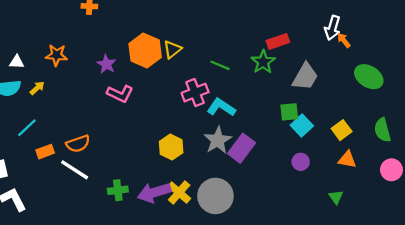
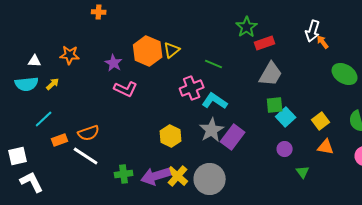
green star: (263, 62) -> (247, 27), moved
gray trapezoid: (305, 77) -> (271, 74), moved
green triangle: (336, 197) -> (303, 172), moved

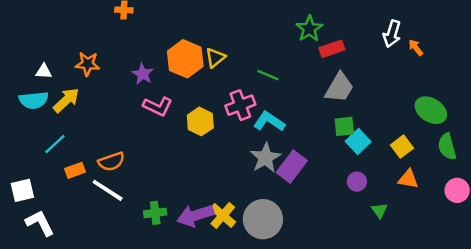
orange arrow: (323, 42) -> (416, 48), moved
green ellipse: (345, 74) -> (431, 110), moved
yellow arrow: (53, 84) -> (66, 100), size x1.6
yellow hexagon: (171, 136) -> (200, 121), moved

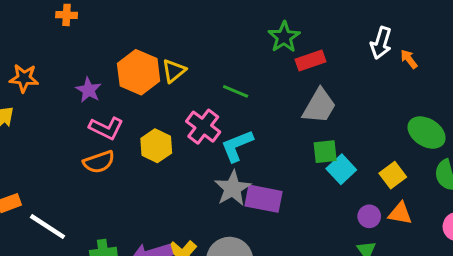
pink cross: (240, 105) -> (203, 127), turned -32
cyan L-shape: (269, 121) -> (237, 146), turned -56
orange semicircle: (111, 162) -> (99, 162), moved
purple rectangle: (292, 167) -> (263, 199), turned 64
purple circle: (357, 182) -> (369, 216), moved

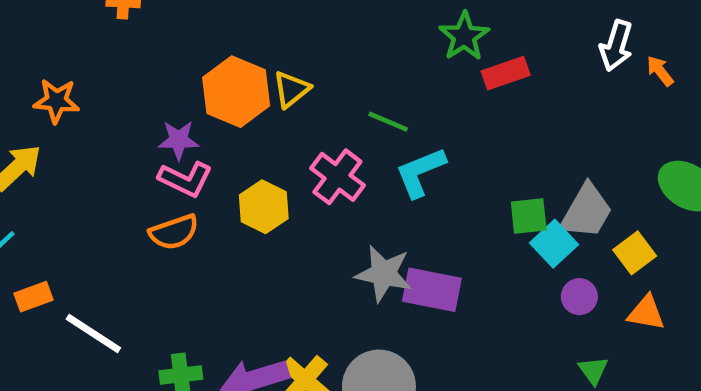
purple star: (89, 90) -> (179, 140), moved, turned -30
gray trapezoid: (319, 106) -> (586, 211), moved
cyan L-shape: (237, 146) -> (420, 172), moved
gray star: (233, 188) -> (384, 274), turned -30
purple circle: (369, 216) -> (579, 297), moved

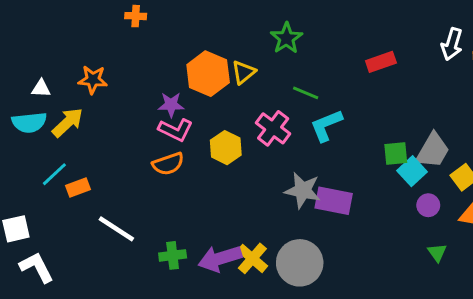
green star: (464, 36) -> (286, 38), moved
orange rectangle: (33, 297) -> (78, 187), moved

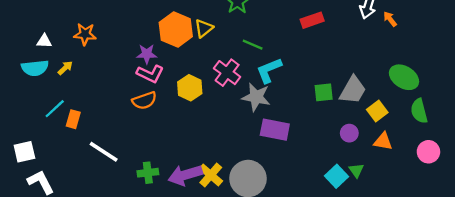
yellow arrow: (68, 122) -> (65, 68), size x0.6
cyan square: (412, 171) -> (336, 176), moved
orange rectangle: (78, 187) -> (73, 119), turned -54
gray star: (303, 190) -> (256, 97), moved

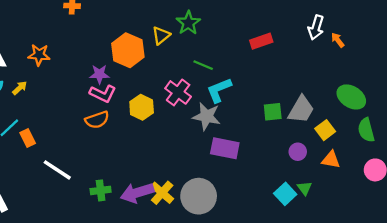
yellow triangle: (204, 28) -> (161, 35), moved
orange rectangle: (73, 119) -> (28, 138), turned -42

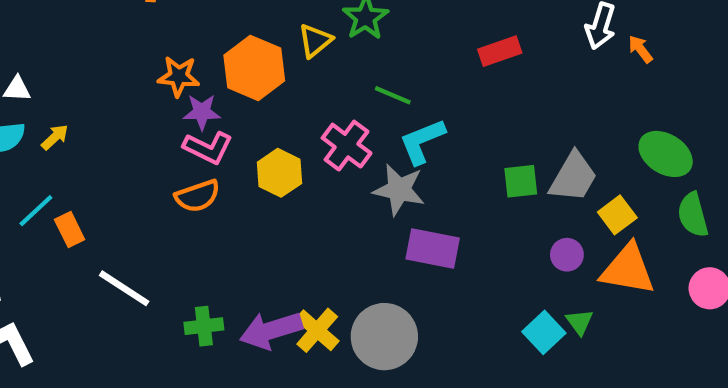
orange star: (39, 55) -> (179, 76), moved
orange triangle: (331, 160) -> (628, 269), size x1.6

